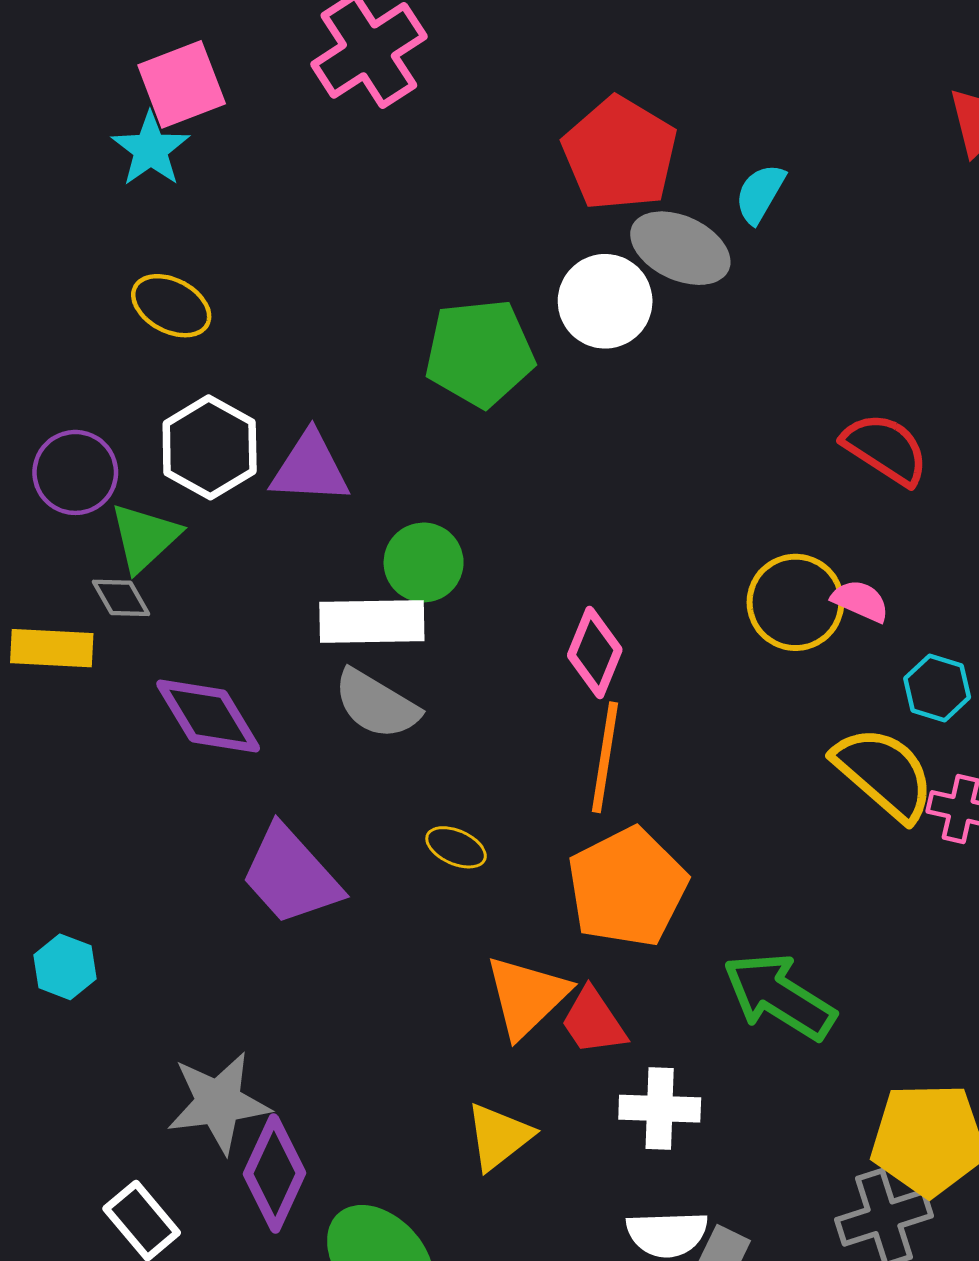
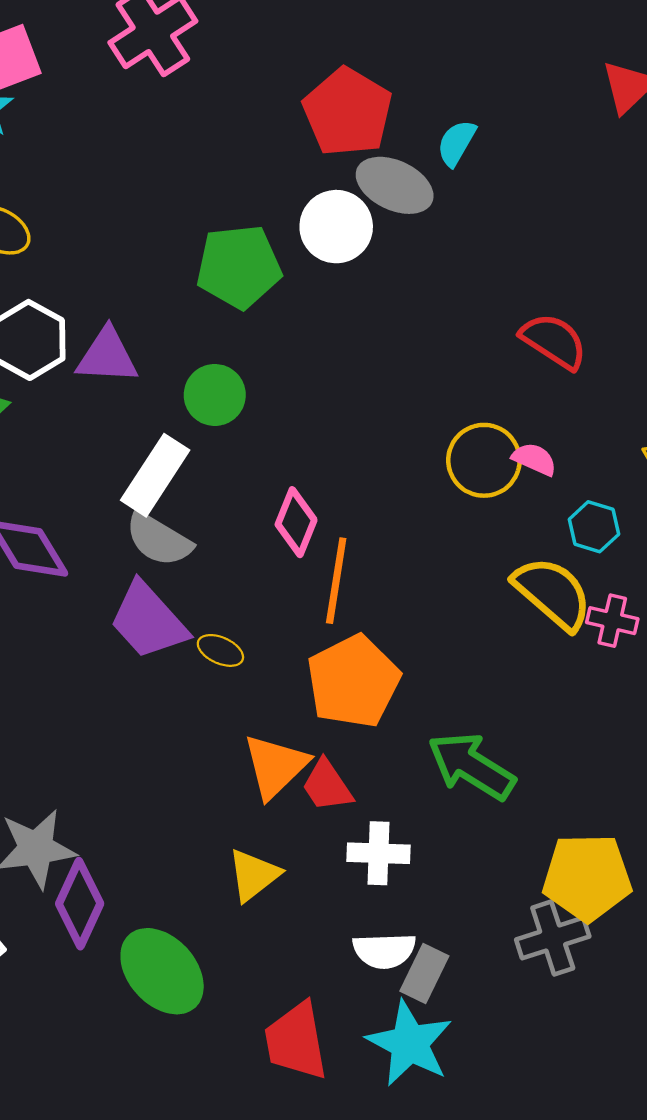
green circle: (424, 562) -> (215, 395), moved
white rectangle: (372, 622) -> (155, 475), turned -56
pink diamond: (595, 653) -> (296, 522), moved
purple trapezoid: (291, 875) -> (148, 621), moved

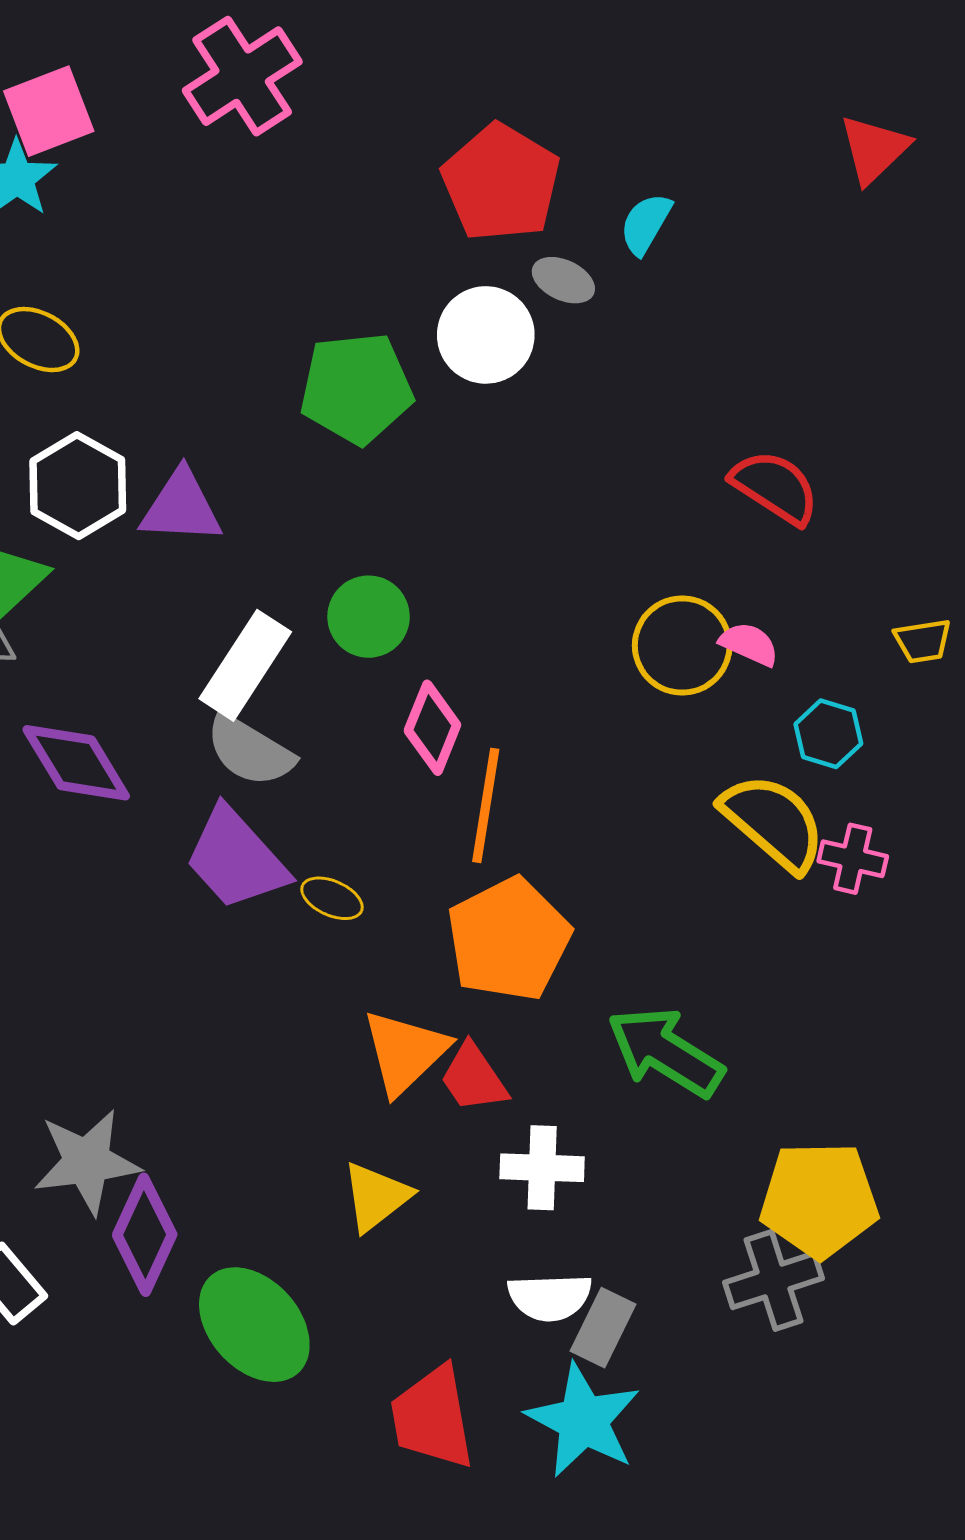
gray ellipse: (395, 185) -> (563, 280), size x0.6
green circle: (215, 395) -> (369, 617), moved

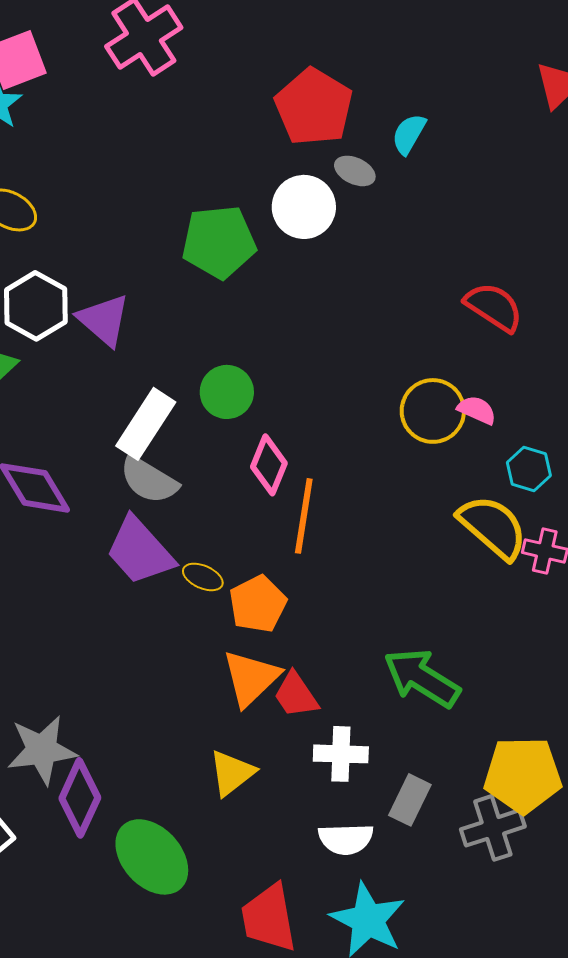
purple triangle: (181, 507) -> (104, 320), turned 38
orange pentagon: (509, 939) -> (258, 604), moved, size x0.7
gray rectangle: (603, 1328) -> (410, 800), moved

